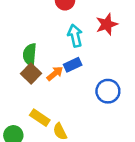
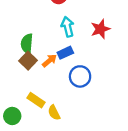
red star: (107, 24) -> (100, 29), moved
blue circle: (108, 91) -> (80, 76), moved

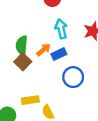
orange arrow: (50, 61) -> (44, 50), moved
yellow rectangle: (36, 100) -> (30, 100), turned -42

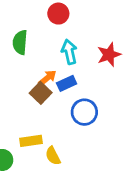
green semicircle: (22, 45) -> (20, 42), moved
brown square: (23, 62) -> (41, 93), moved

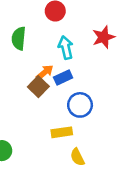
red star: (109, 55) -> (103, 37), moved
yellow rectangle: (31, 141) -> (62, 132), moved
yellow semicircle: (53, 156) -> (77, 157), moved

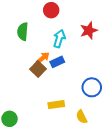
cyan arrow: (66, 48) -> (59, 39), turned 30
blue circle: (80, 105) -> (92, 87), moved
yellow semicircle: (77, 157) -> (82, 117), moved

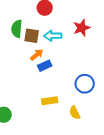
cyan arrow: (59, 39) -> (53, 36), turned -108
blue rectangle: (57, 62) -> (45, 66), moved
brown square: (38, 69) -> (32, 36), moved, turned -35

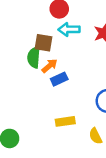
green semicircle: (17, 29) -> (34, 57), moved
cyan arrow: (53, 36) -> (69, 29), moved

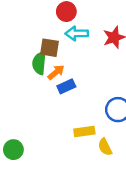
yellow rectangle: (65, 121) -> (84, 132), moved

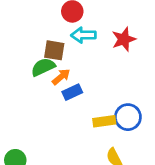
green semicircle: (39, 63) -> (43, 67), turned 60
yellow rectangle: (84, 132) -> (104, 121), moved

